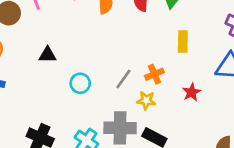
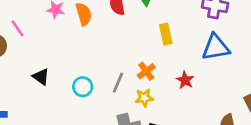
black triangle: (48, 55) -> (41, 77), turned 48
cyan circle: (80, 83) -> (83, 87), moved

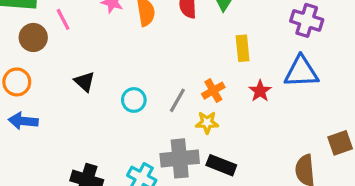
red star: (185, 80) -> (260, 91), moved

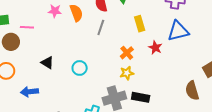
pink line: (63, 19) -> (27, 27), turned -48
gray line: (177, 100) -> (101, 27), moved
blue arrow: (23, 121) -> (29, 92), moved

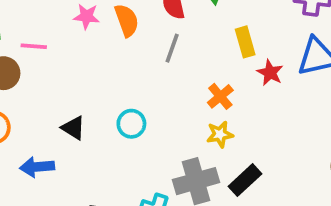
red star: (155, 48) -> (270, 73), moved
black triangle: (47, 63) -> (73, 128), moved
black rectangle: (141, 97) -> (245, 180), turned -54

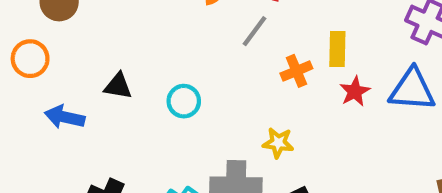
orange cross: (220, 96) -> (296, 71), moved
black triangle: (73, 128) -> (118, 86), turned -40

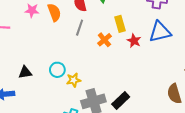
yellow star: (278, 143) -> (74, 80), moved

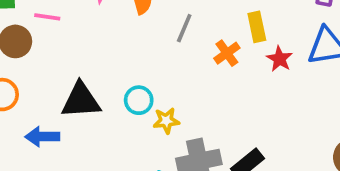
black triangle: (25, 72) -> (81, 100), size x1.6

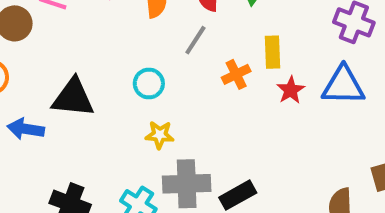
cyan circle: (139, 100) -> (149, 84), moved

